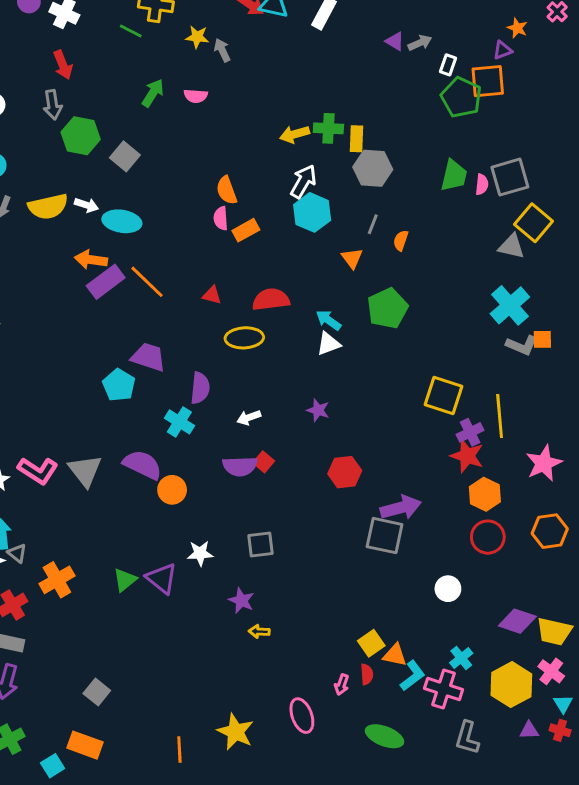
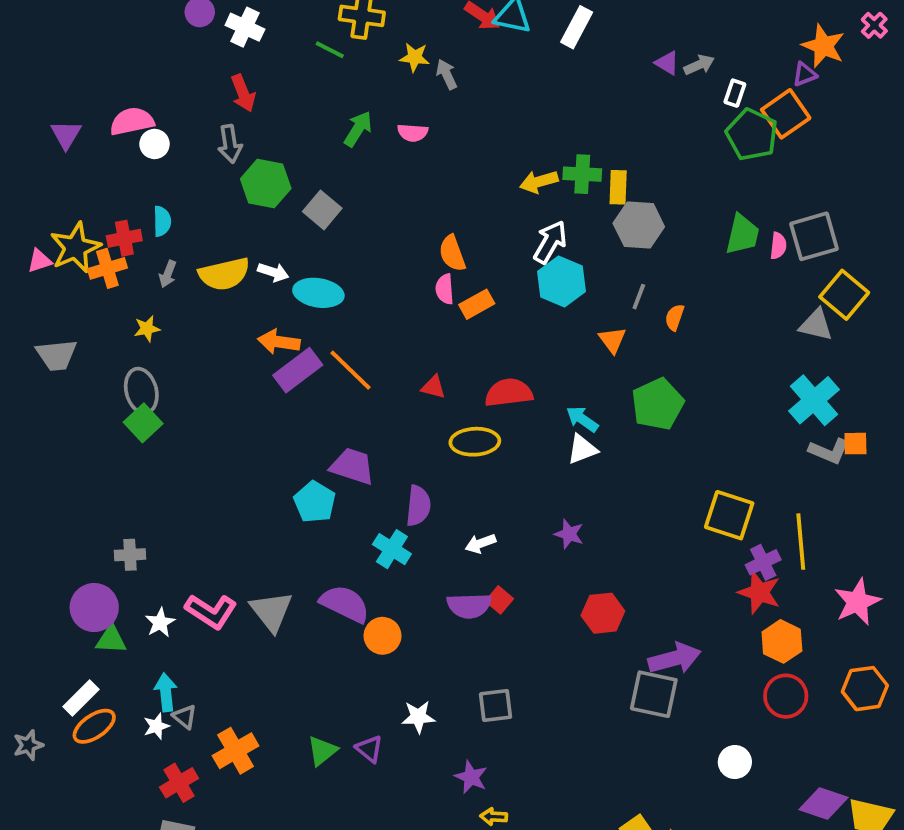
orange star: (517, 28) -> (823, 46), size x1.6
orange square: (488, 81) -> (786, 114), turned -30
purple triangle: (162, 578) -> (369, 749), size x0.7

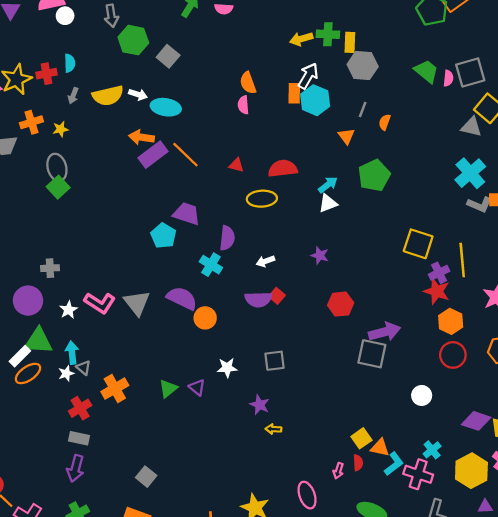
green trapezoid: (742, 234) -> (426, 71), turned -64
orange cross: (107, 268) -> (31, 122), moved
orange rectangle: (477, 304) -> (294, 93), moved, turned -60
cyan arrow: (582, 419) -> (328, 185), turned 108
green triangle: (111, 640) -> (38, 341), moved, size x1.5

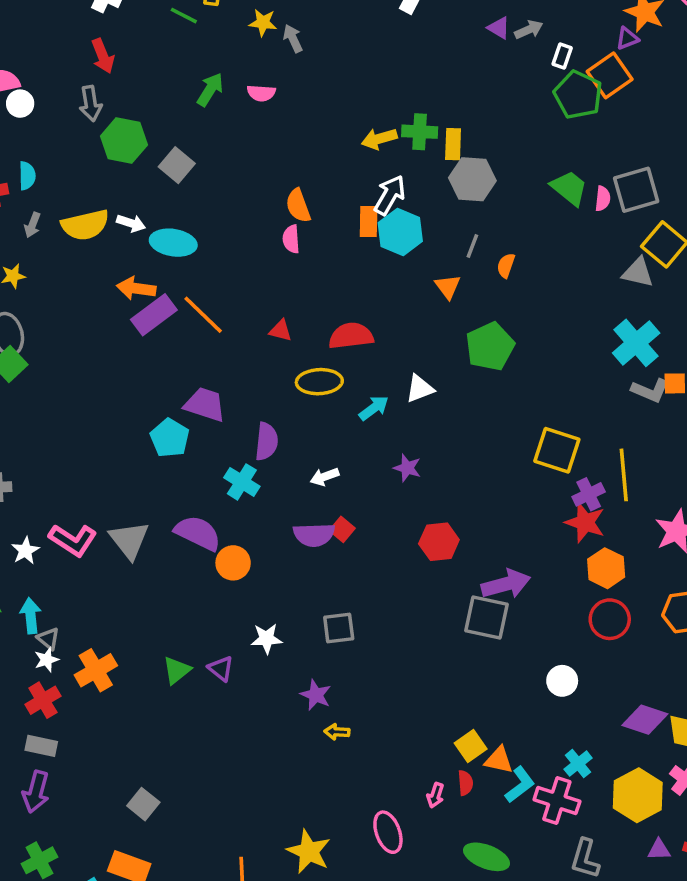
cyan arrow: (328, 185) -> (374, 408), moved
white star: (66, 373) -> (46, 660), moved

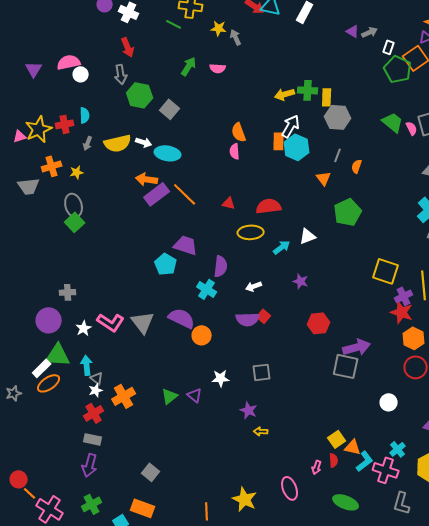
pink semicircle: (603, 199) -> (412, 128), turned -32

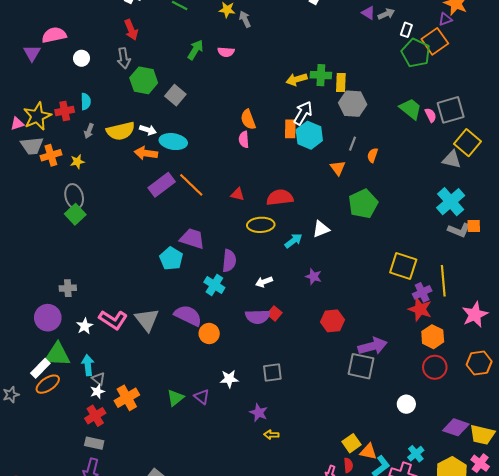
pink semicircle: (69, 62) -> (54, 35), moved
orange arrow: (147, 179) -> (146, 153), moved
gray trapezoid: (29, 186) -> (32, 146), moved

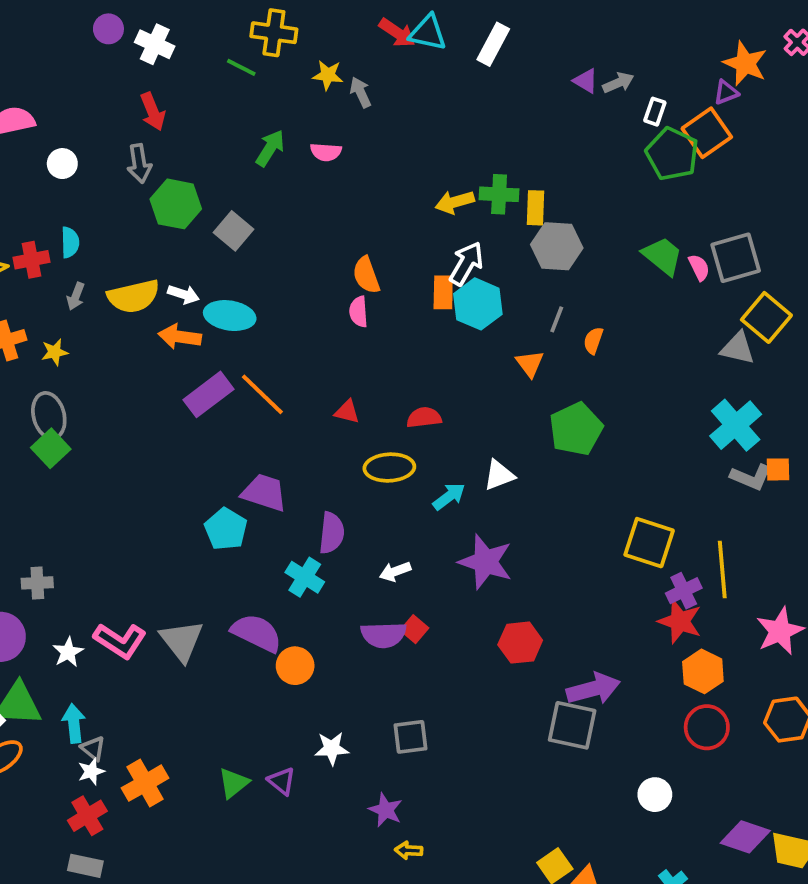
red semicircle: (280, 197) -> (424, 417), size x0.7
purple star: (314, 277) -> (486, 562), size x1.8

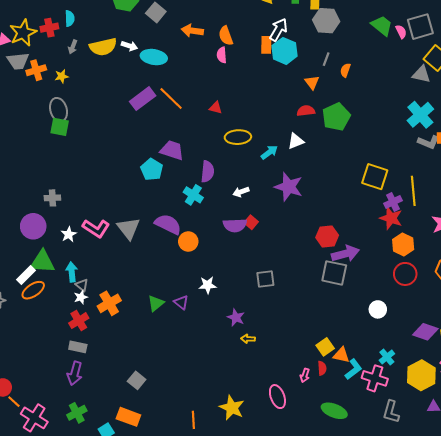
orange arrow: (180, 337) -> (192, 31), moved
red semicircle: (424, 417) -> (306, 111), moved
green square: (51, 448) -> (60, 127), turned -36
red hexagon: (520, 643) -> (327, 236), moved
gray square: (411, 737) -> (265, 279), moved

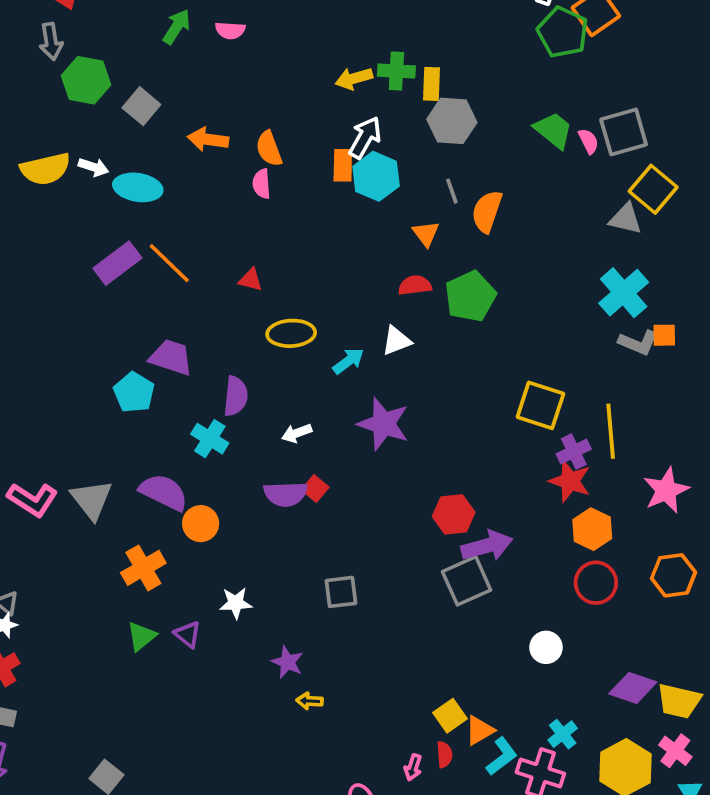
gray line: (326, 59) -> (452, 191), turned -40
orange semicircle: (345, 70) -> (487, 211), size x1.6
gray square: (334, 273) -> (467, 581), turned -36
orange cross: (109, 303) -> (143, 568), moved
orange triangle: (341, 355) -> (480, 730), turned -42

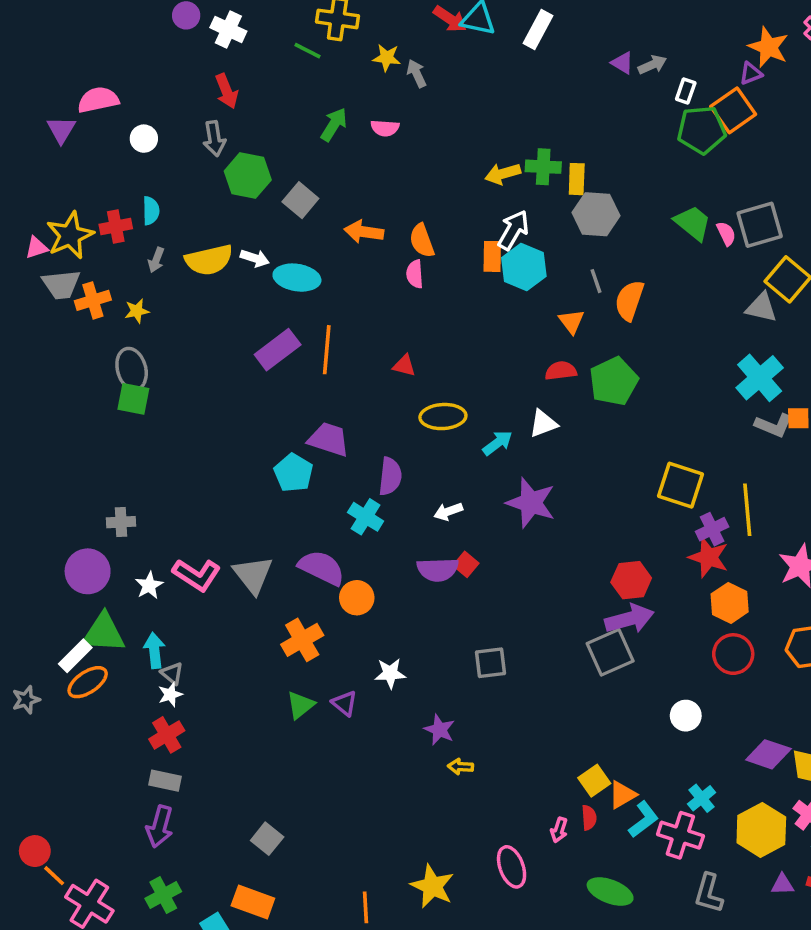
green pentagon: (563, 32) -> (702, 130), turned -30
orange line: (169, 263) -> (327, 350), turned 51
red hexagon: (454, 514) -> (631, 580), moved

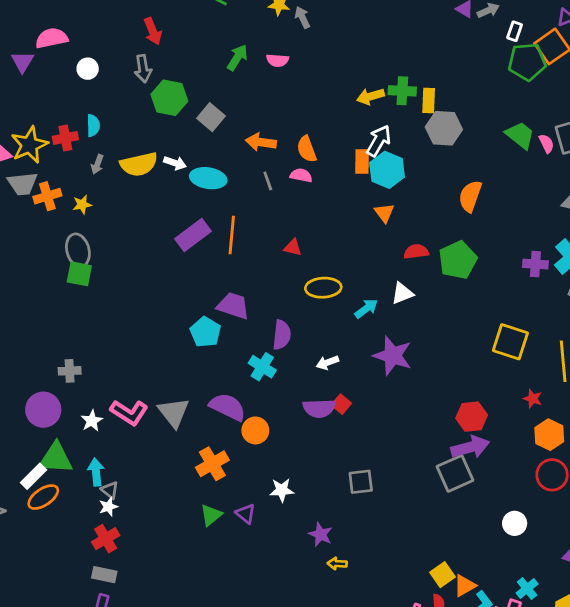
pink semicircle: (415, 274) -> (301, 175), turned 105
gray line: (596, 281) -> (268, 181), moved
orange triangle: (571, 322) -> (384, 213), moved
purple cross: (712, 529) -> (535, 264), moved, turned 30
red star: (709, 557) -> (533, 399), size x0.6

